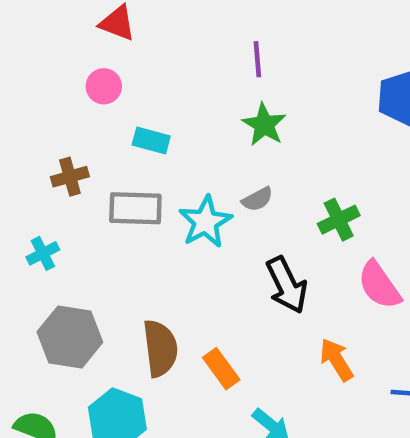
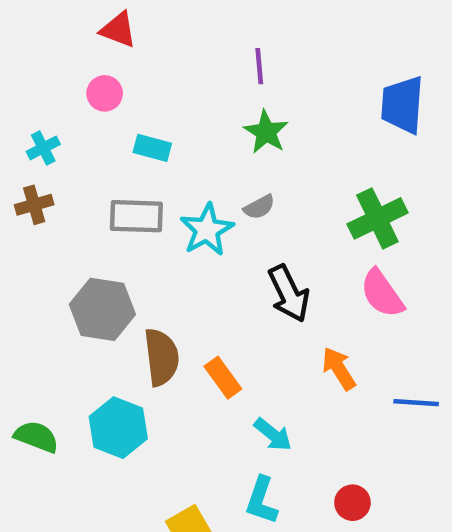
brown cross: (70, 177) -> (34, 205), moved
green cross: (339, 220) -> (377, 218), moved, size x1.4
cyan cross: (43, 253) -> (43, 148), moved
gray hexagon: (70, 337) -> (102, 309), moved

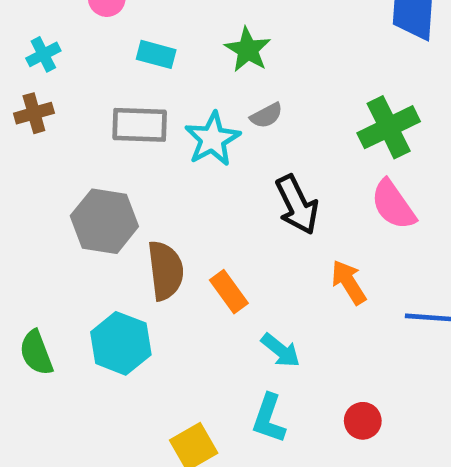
green star: (266, 132) -> (248, 50), moved
green semicircle: (36, 437) -> (36, 353), turned -132

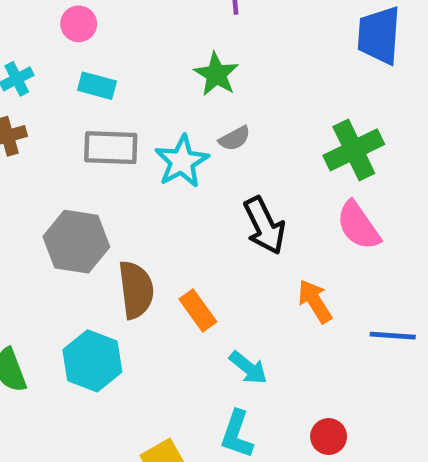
cyan rectangle: (156, 54) -> (97, 86), moved

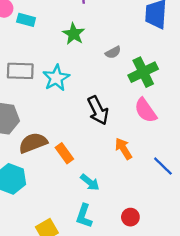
cyan rectangle: (97, 86) -> (26, 20), moved
gray semicircle: (235, 138) -> (113, 52), moved
brown semicircle: (136, 290) -> (33, 143), turned -104
blue line: (393, 336) -> (163, 166), turned 40

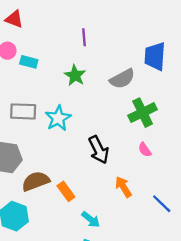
gray semicircle: (113, 52) -> (122, 79), moved, size x1.6
pink semicircle: (146, 110) -> (145, 150), size x0.6

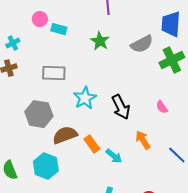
green cross: (143, 113) -> (172, 60), moved
cyan star: (58, 118) -> (85, 98), moved
cyan arrow: (91, 219) -> (114, 156), moved

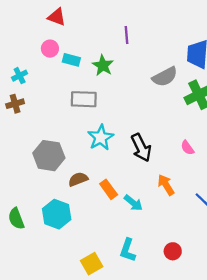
green star: (100, 41) -> (103, 65), moved
gray rectangle: (54, 73) -> (84, 99), moved
brown semicircle: (65, 135) -> (78, 179), size x0.7

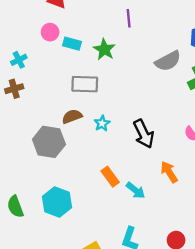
cyan star: (101, 138) -> (102, 123), size x0.6
brown semicircle: (78, 179) -> (72, 116), moved

